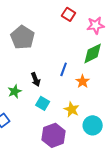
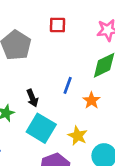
red square: (69, 14) -> (58, 25), moved, turned -32
cyan square: (43, 103) -> (41, 128), size x1.6

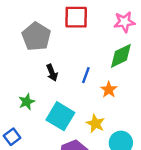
red square: (58, 25) -> (76, 17), size x1.5
black arrow: (32, 98) -> (52, 73), moved

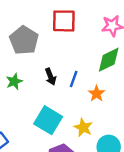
black arrow: (52, 73) -> (51, 77), moved
green star: (27, 102) -> (14, 81), moved

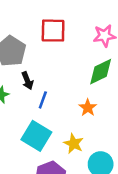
black arrow: (51, 77) -> (27, 81), moved
blue line: (74, 79) -> (43, 100), moved

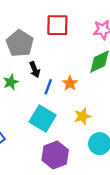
orange star: (88, 108) -> (70, 83), moved
yellow star: (74, 144) -> (82, 116), moved, turned 30

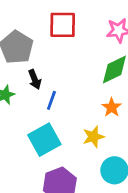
orange star: (70, 83) -> (112, 107), moved
cyan square: (43, 119) -> (44, 140), turned 30

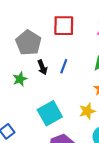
blue line: (51, 100) -> (64, 66), moved

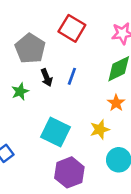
red square: (64, 26) -> (72, 28), turned 30
cyan square: (50, 113) -> (55, 132), turned -35

